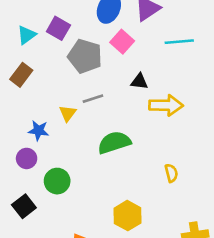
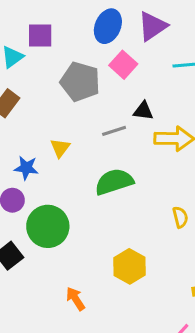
purple square: (58, 28) -> (40, 35), moved, turned -30
gray line: (93, 99) -> (114, 131), moved
green circle: (57, 181) -> (48, 226), size x1.4

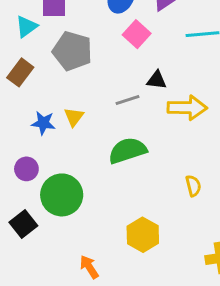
gray pentagon: (80, 82) -> (72, 51), moved
blue star: (26, 168) -> (43, 123), moved

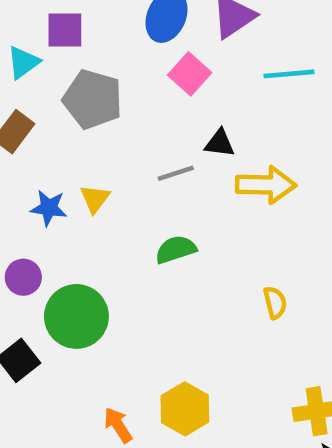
green semicircle: (128, 151) -> (176, 249), size x0.7
yellow hexagon: (143, 235) -> (185, 409), moved

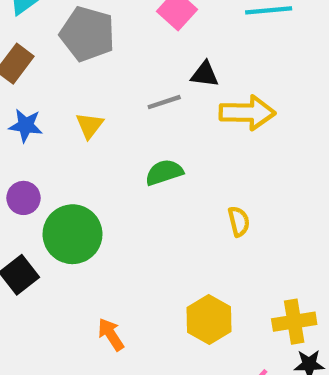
blue star: (49, 208) -> (26, 125), moved
yellow semicircle: (275, 303) -> (239, 221), moved
yellow hexagon: (185, 409) -> (209, 319), moved

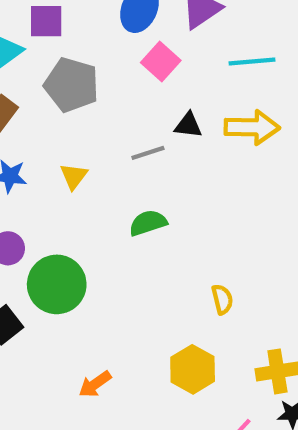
yellow arrow: (247, 113) -> (252, 127), moved
yellow semicircle: (239, 221) -> (222, 299), moved
orange arrow: (111, 334) -> (95, 384), turned -92

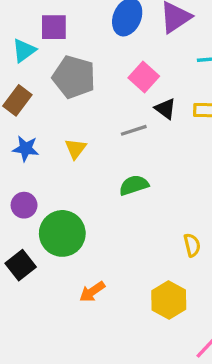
pink square: (161, 62) -> (144, 77), moved
black triangle: (188, 125) -> (165, 109), turned 30
orange arrow: (95, 384) -> (92, 292), moved

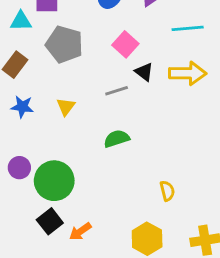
cyan triangle: (24, 50) -> (21, 21), turned 35
purple circle: (24, 205) -> (19, 168), moved
black square: (21, 265) -> (50, 221), moved

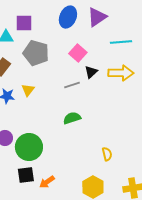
black triangle: (144, 72) -> (91, 72), turned 40
yellow triangle: (66, 107) -> (28, 90), moved
black square: (50, 221) -> (26, 175), turned 30

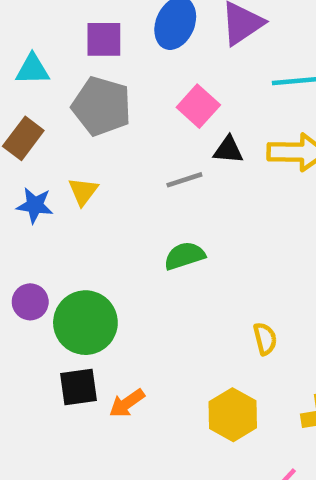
purple square: (24, 23) -> (104, 39), moved
black triangle: (91, 72) -> (228, 150), turned 48

